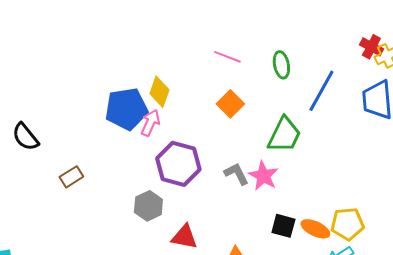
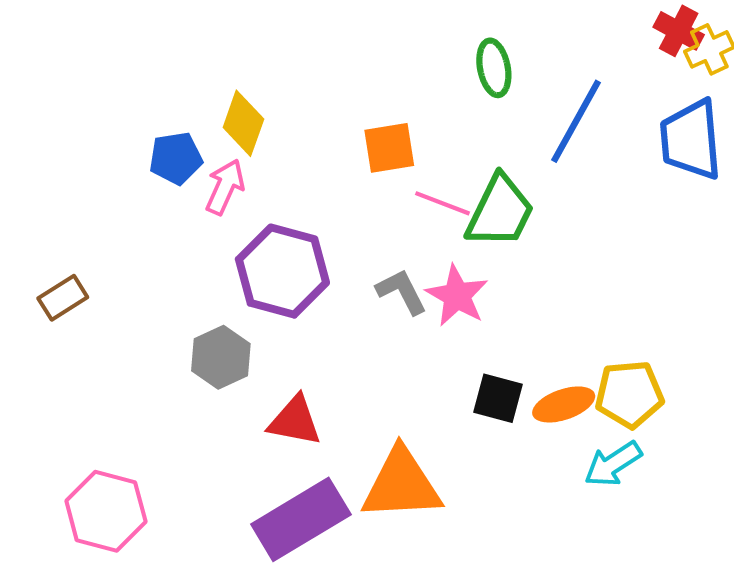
pink line: (227, 57) -> (443, 203), moved
orange square: (230, 104) -> (389, 148), turned 36
blue pentagon: (126, 109) -> (176, 158), size x0.6
orange ellipse: (315, 229) -> (564, 404), turned -44

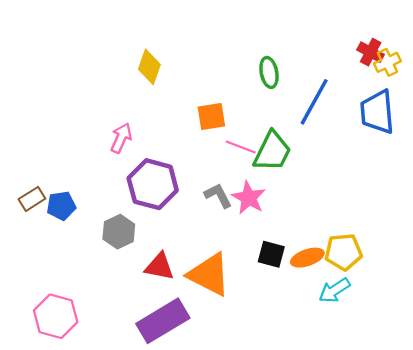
yellow diamond: (243, 123) -> (149, 67), moved
blue pentagon: (176, 158) -> (61, 206), moved
orange triangle: (402, 485) -> (209, 275), moved, turned 30

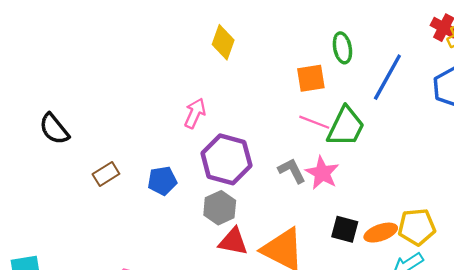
orange square: (211, 116) -> (311, 78), moved
blue pentagon: (61, 206) -> (162, 181), moved
gray hexagon: (119, 232) -> (220, 208), moved

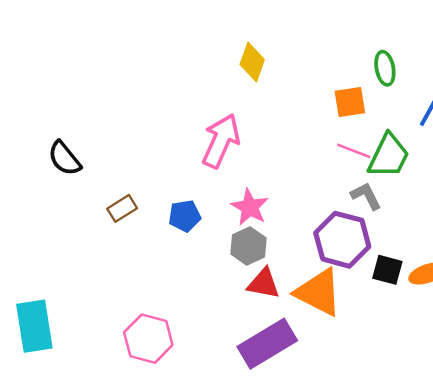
pink arrow: (195, 113) -> (221, 141), size x1.6
purple hexagon: (226, 159) -> (342, 240), moved
gray L-shape: (292, 171) -> (366, 196), moved
pink star: (322, 173) -> (250, 207), moved

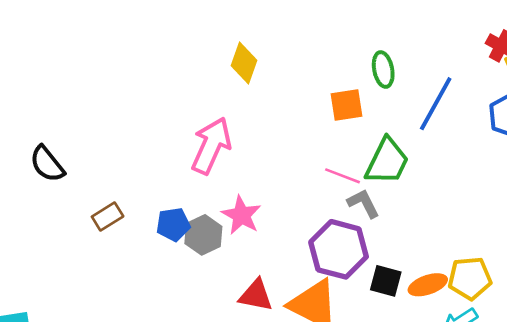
pink line: (354, 151) -> (342, 176), moved
gray hexagon: (248, 246) -> (203, 235), moved

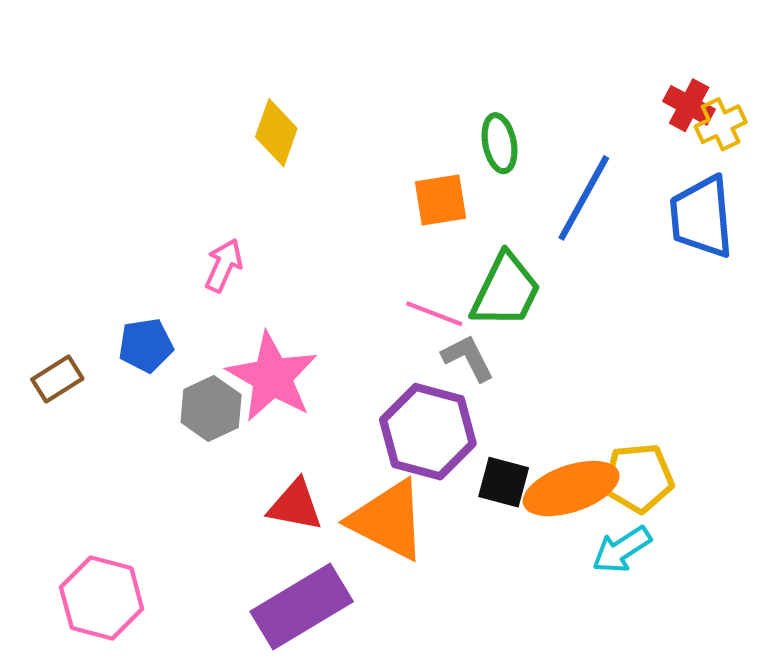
pink arrow: (211, 146) -> (224, 265), size x0.6
pink star: (241, 215) -> (272, 377), size x1.4
blue pentagon: (173, 224) -> (146, 345), moved
orange ellipse: (428, 285) -> (571, 489), size x1.5

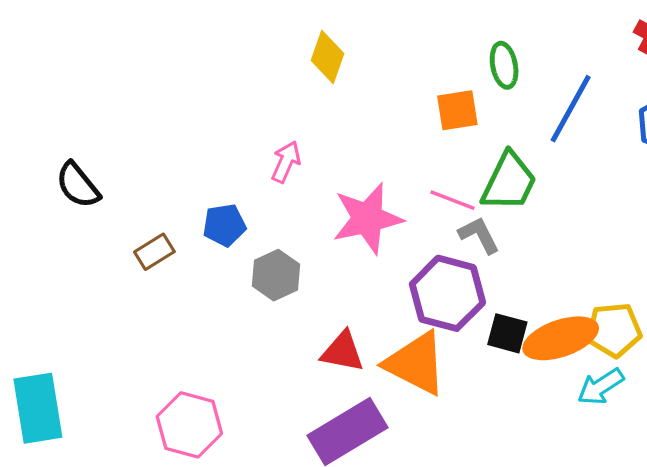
pink star: (272, 377) -> (368, 218), moved, turned 30

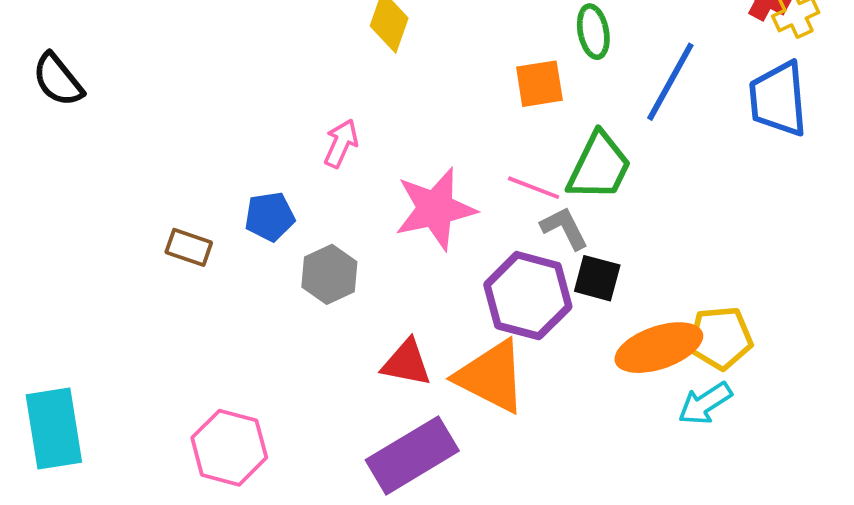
black semicircle: (78, 185) -> (58, 80), moved
brown rectangle: (154, 252) -> (189, 247), turned 51
black square: (507, 333) -> (597, 278), moved

